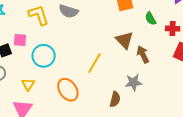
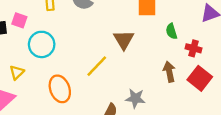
brown triangle: (124, 40) -> (124, 40), moved
brown arrow: (143, 54) -> (169, 72), moved

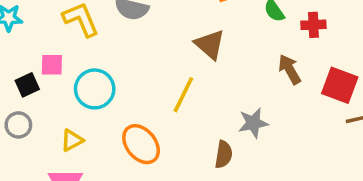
yellow triangle: (17, 72) -> (72, 140), turned 35
red square: (200, 78) -> (340, 85), moved

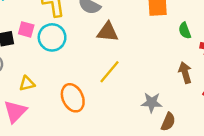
brown triangle: (210, 44) -> (108, 32), moved, turned -50
cyan circle: (95, 89) -> (52, 37), moved
brown semicircle: (224, 154) -> (168, 122), moved

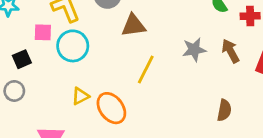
pink square: (26, 29) -> (43, 32), moved
yellow triangle: (27, 84) -> (80, 96), moved
gray star: (152, 103) -> (194, 50), moved

